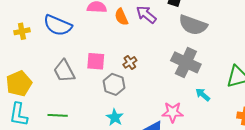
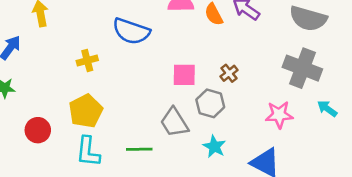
yellow cross: (22, 31) -> (87, 61), moved
gray trapezoid: (64, 71) -> (174, 122), moved
pink star: (173, 112) -> (279, 115), moved

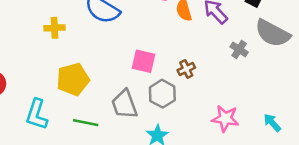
gray cross: (302, 68) -> (239, 49), moved, size x0.5
yellow pentagon: (86, 111) -> (73, 79), moved

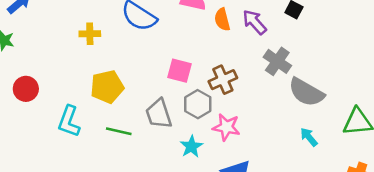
gray semicircle: (272, 33) -> (306, 92), moved
gray cross: (239, 49) -> (277, 61), size x1.5
brown cross: (186, 69) -> (223, 80), size x1.5
pink star: (225, 118) -> (226, 127), moved

